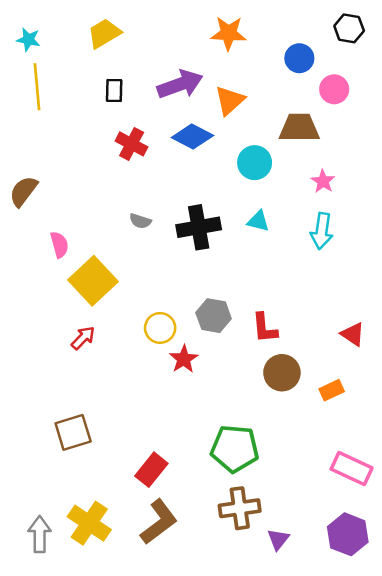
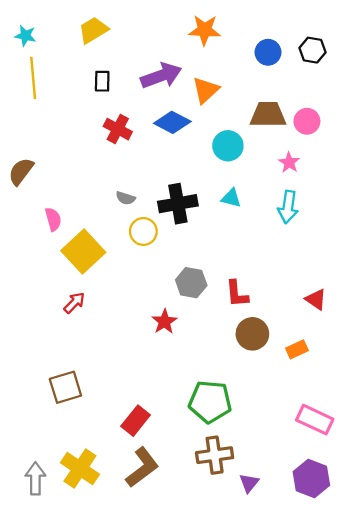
black hexagon: (349, 28) -> (312, 50), moved
pink circle: (334, 89) -> (307, 121), moved
yellow circle: (160, 328) -> (143, 231), moved

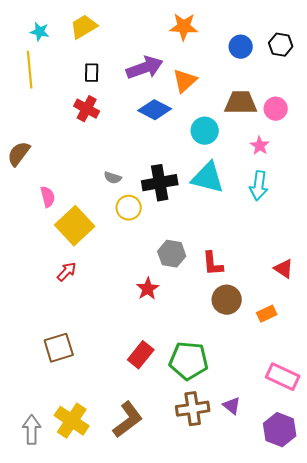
cyan star: (25, 36) -> (40, 32), moved
red cross: (118, 129) -> (87, 109), moved
cyan triangle: (231, 198) -> (208, 178), size x1.8
red rectangle: (136, 421) -> (141, 355), moved
purple triangle: (249, 483) -> (232, 406), moved, turned -30

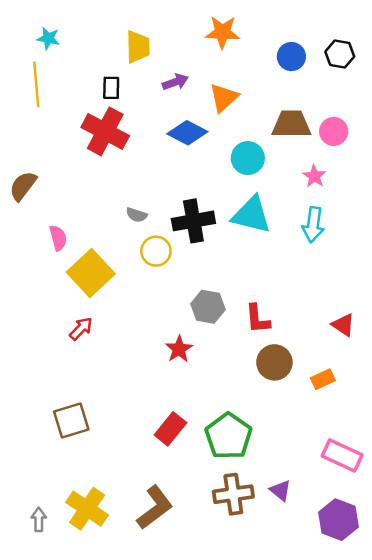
yellow trapezoid: (84, 27) -> (138, 47), moved, turned 120
purple arrow: (145, 68) -> (175, 82), size x0.6
red cross: (87, 109) -> (105, 131), size x1.5
green pentagon: (189, 361) -> (228, 436), turned 30
gray arrow: (32, 430) -> (39, 520), size x0.7

